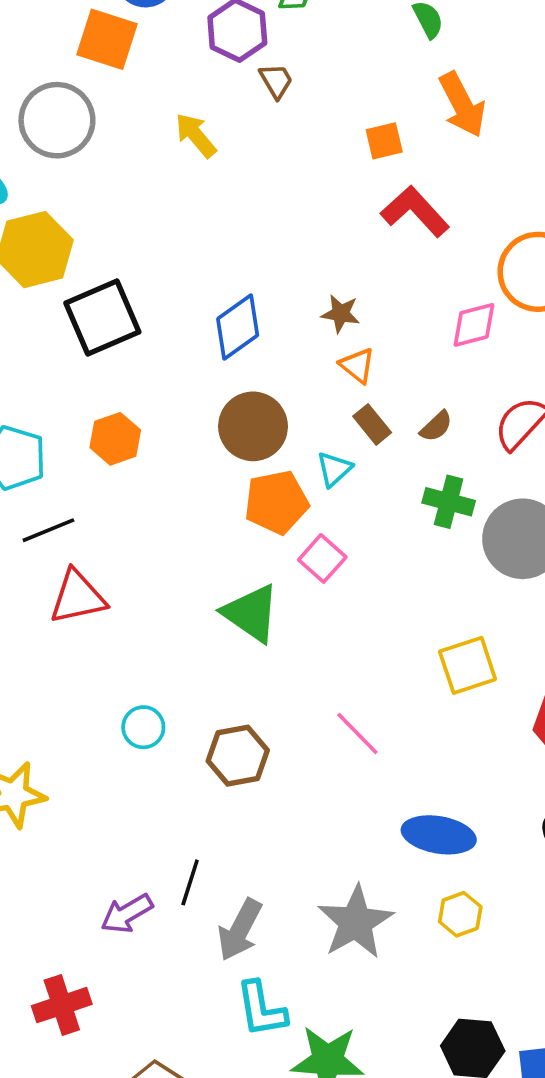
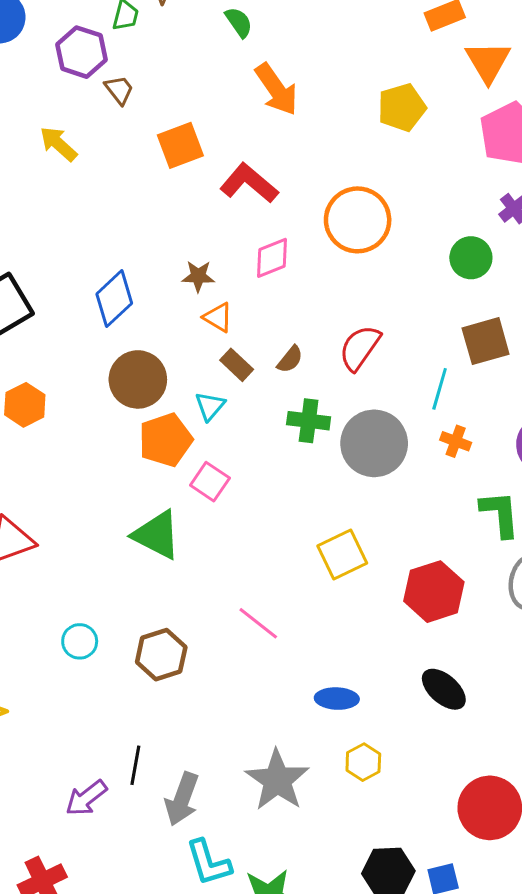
orange square: (384, 141) -> (180, 145), moved, size x1.4
pink diamond: (474, 325) -> (272, 258), moved
blue ellipse: (439, 835) -> (337, 699), size x0.7

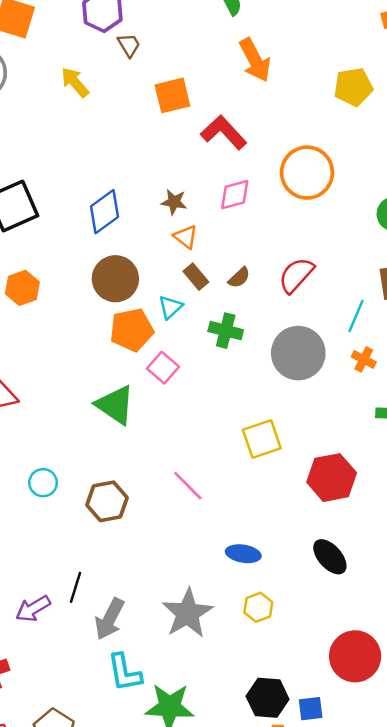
green cross: (309, 421) -> (226, 331), moved

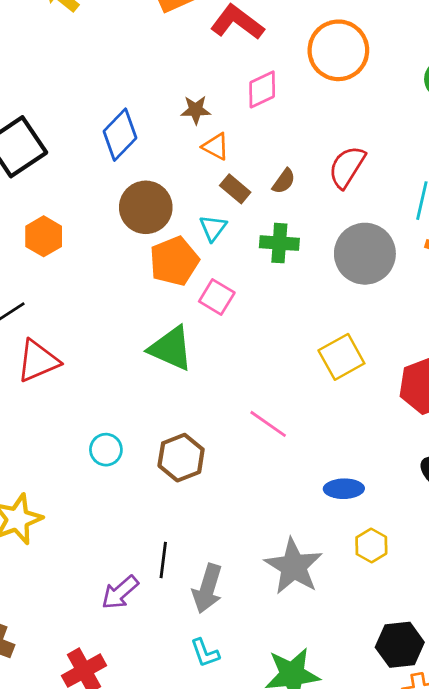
cyan L-shape: (124, 673) -> (205, 653), moved, size x0.7

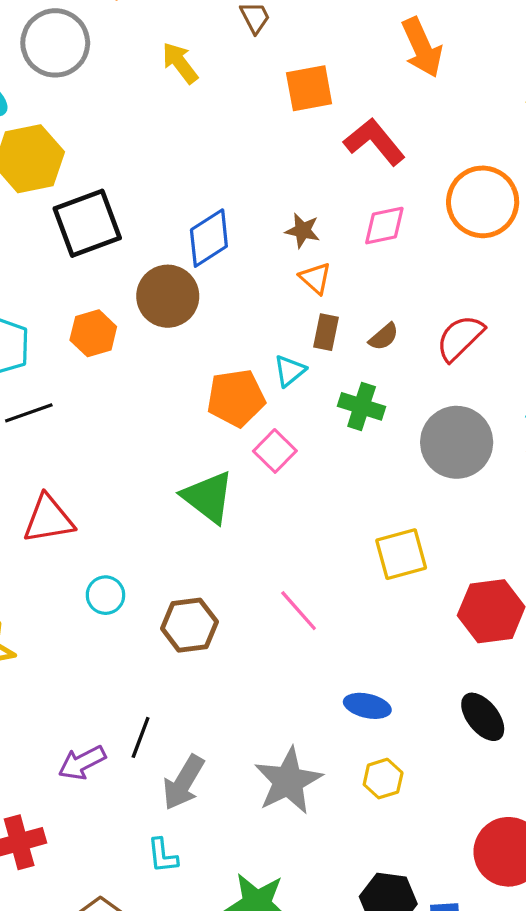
brown rectangle: (235, 189) -> (326, 332), turned 48
brown circle: (146, 207) -> (168, 296), moved
red triangle: (38, 361) -> (48, 519), moved

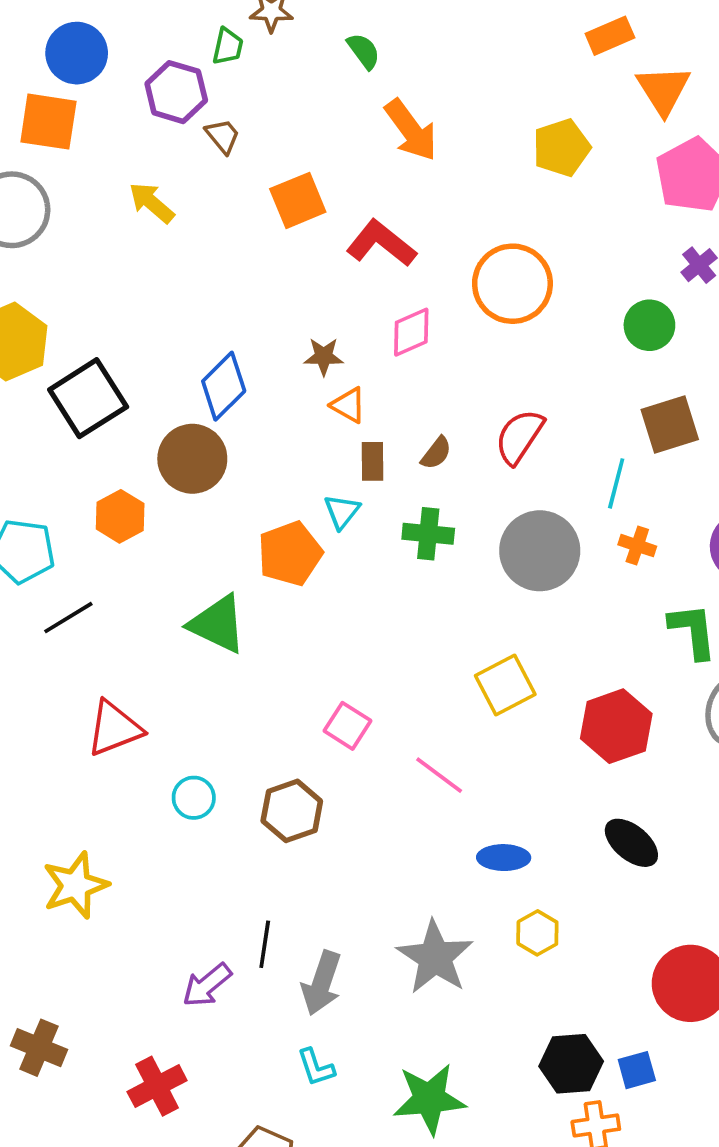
pink square: (275, 451) -> (347, 726), moved
green triangle: (208, 497) -> (218, 624), moved
pink line: (299, 611) -> (439, 775), moved

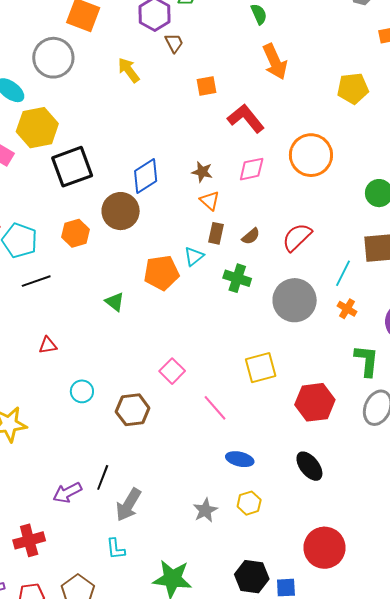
orange square: (298, 200) -> (207, 86), size x0.7
green triangle: (218, 624) -> (115, 302), size x0.6
red triangle: (114, 728) -> (48, 345), size x0.6
gray star: (435, 957) -> (205, 510), moved, size x0.6

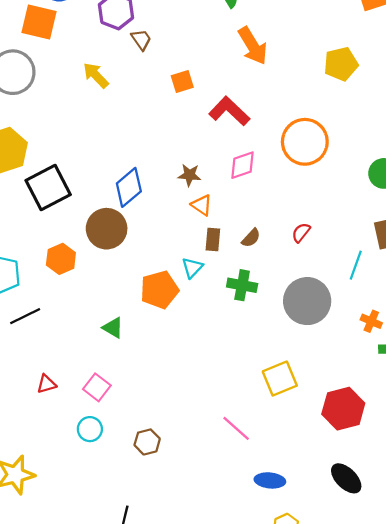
red semicircle: (297, 237) -> (301, 233), size x0.6
orange cross: (347, 309) -> (371, 321), moved
pink square: (172, 371) -> (97, 387), moved
brown hexagon: (133, 410) -> (147, 442), size x0.7

